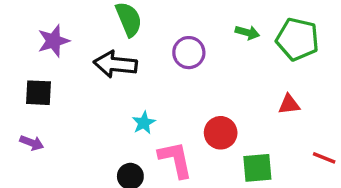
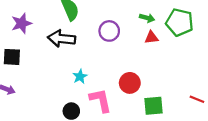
red triangle: (289, 104) -> (151, 37), moved

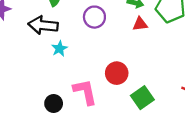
cyan star: (80, 76) -> (59, 49), moved
green square: (154, 106) -> (142, 98), turned -30

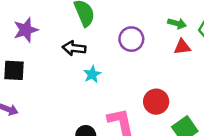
black arrow: (43, 25) -> (74, 48), size x0.7

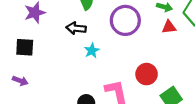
purple circle: (131, 39) -> (125, 20), size x1.4

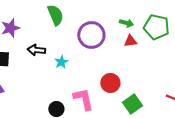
black arrow: (76, 28) -> (36, 50), moved

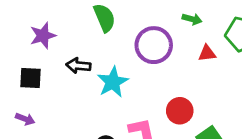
green arrow: (126, 23) -> (192, 19), moved
cyan star: (61, 62) -> (113, 82), size x1.6

